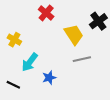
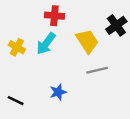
red cross: (46, 13) -> (54, 16), turned -35
cyan arrow: (30, 62) -> (46, 44), moved

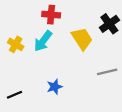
gray line: (97, 70) -> (107, 72), moved
black line: (16, 101) -> (14, 95), turned -49

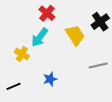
red cross: (51, 15) -> (47, 13), turned 35
yellow cross: (16, 44) -> (22, 54), moved

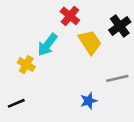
red cross: (47, 13) -> (70, 16), moved
blue star: (50, 79) -> (89, 101), moved

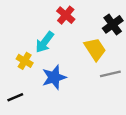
yellow trapezoid: (90, 42) -> (95, 49), moved
blue star: (89, 101) -> (54, 77), moved, size x1.5

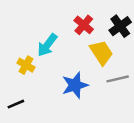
red cross: (66, 15) -> (84, 25), moved
blue star: (54, 77) -> (75, 85), moved

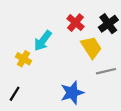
blue star: (75, 85) -> (72, 93), moved
black line: (16, 104) -> (15, 94), turned -35

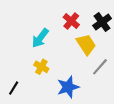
yellow cross: (24, 59) -> (41, 67), moved
gray line: (106, 71) -> (100, 67), turned -36

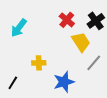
cyan arrow: (40, 38) -> (19, 28), moved
yellow cross: (41, 67) -> (39, 63), turned -32

